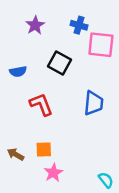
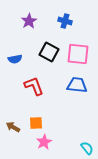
pink square: (101, 45) -> (78, 54), moved
blue trapezoid: (94, 103) -> (77, 85), turned -90

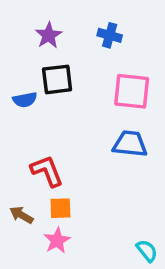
black square: (49, 52) -> (57, 79), moved, turned -36
red L-shape: (34, 86) -> (47, 171), moved
pink star: (44, 142) -> (57, 240), moved

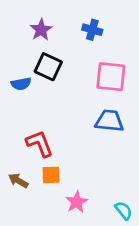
black square: (57, 79) -> (48, 67), turned 32
pink star: (57, 240) -> (77, 202), moved

